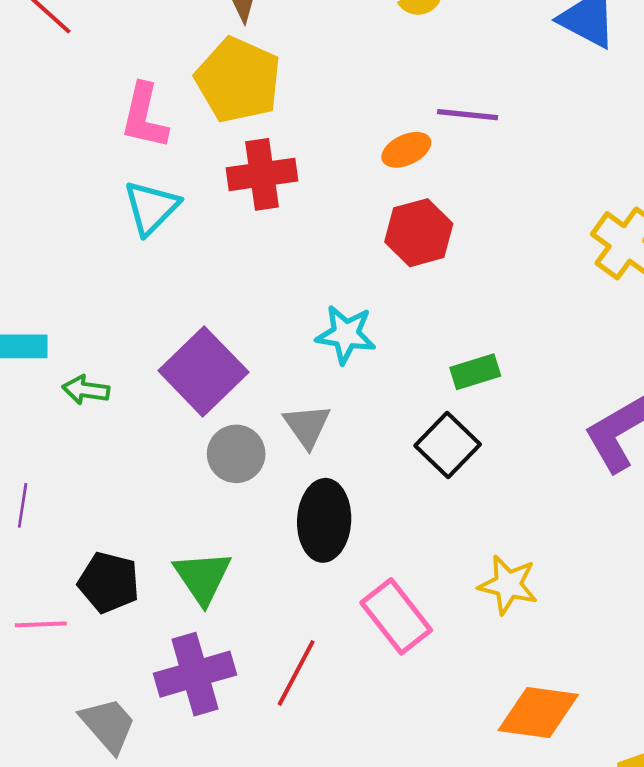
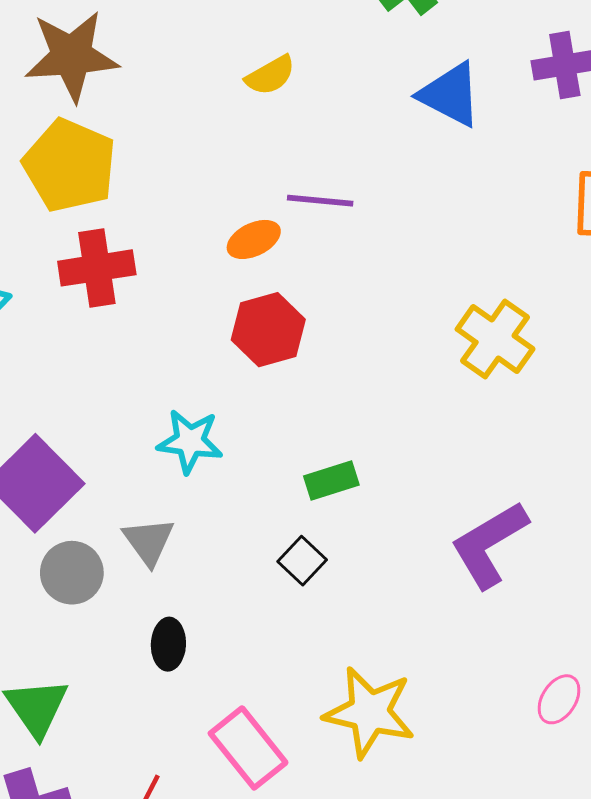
black square: (448, 445) -> (302, 561), size x0.7
black ellipse: (324, 520) -> (168, 644), size x0.6
yellow star: (508, 585) -> (370, 712), size x1.4

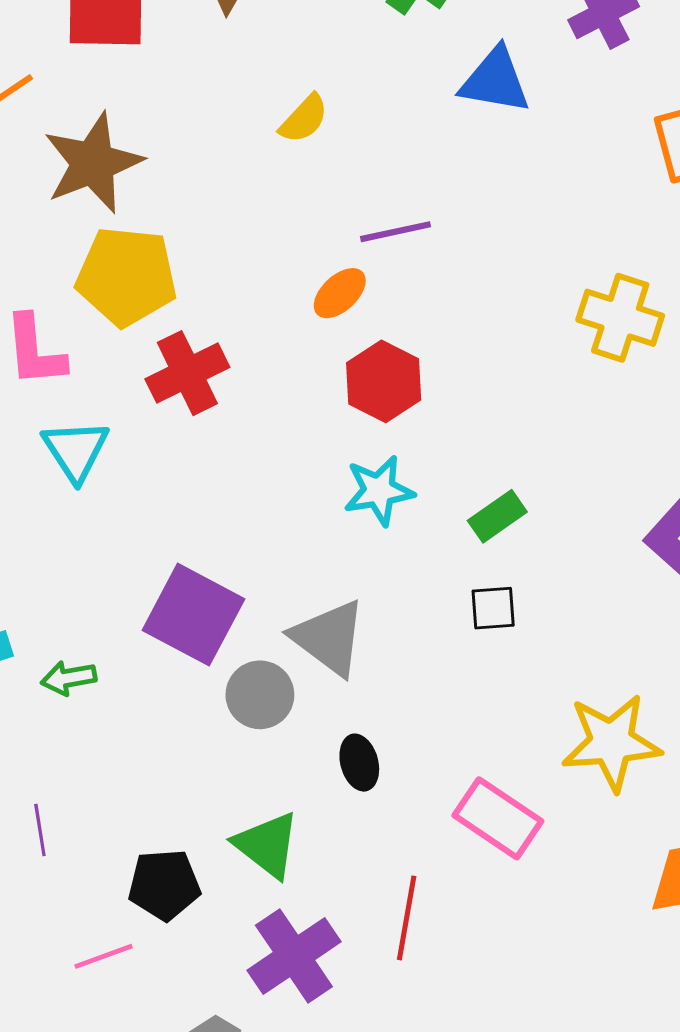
cyan star: (190, 441) -> (379, 491), moved
gray triangle: (149, 541) -> (329, 638), size x1.4
black square: (302, 561) -> (493, 608), turned -30
black ellipse: (168, 644) -> (359, 763), moved

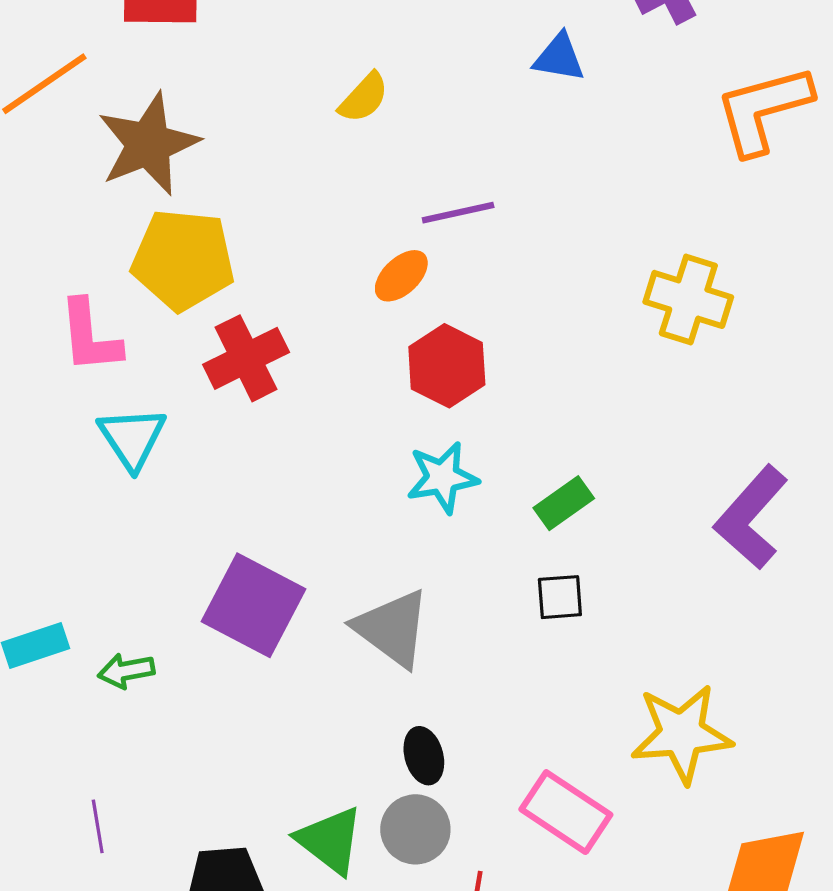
blue triangle: (495, 81) -> (559, 58), size x0.7
gray circle: (260, 695) -> (415, 829), moved

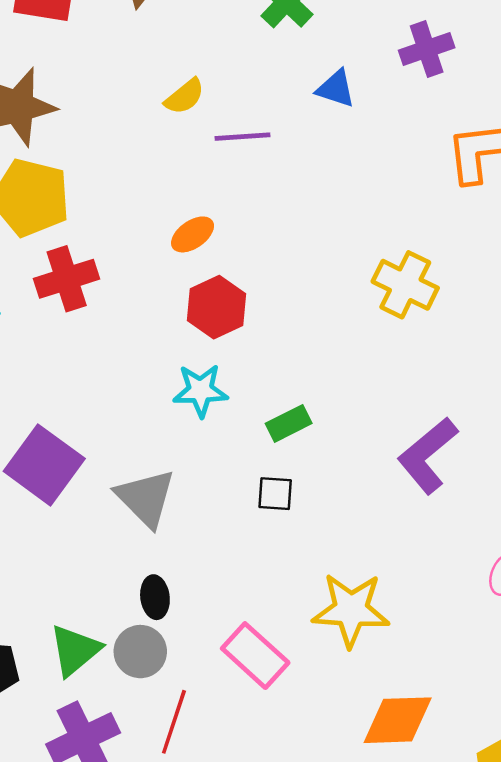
purple line: (458, 213) -> (242, 137), moved
green triangle: (330, 840) -> (75, 650), turned 34

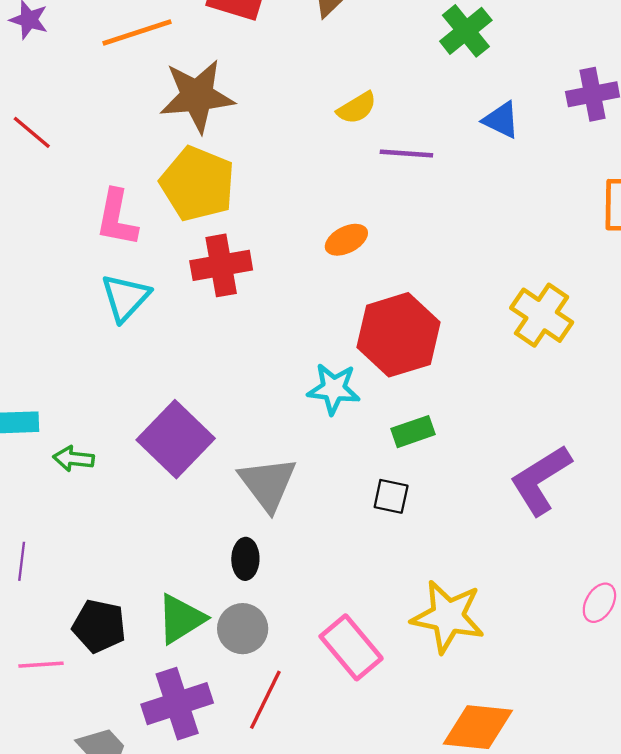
red hexagon: (216, 307) -> (399, 335), moved, size x1.4
black ellipse: (155, 597) -> (245, 559), moved

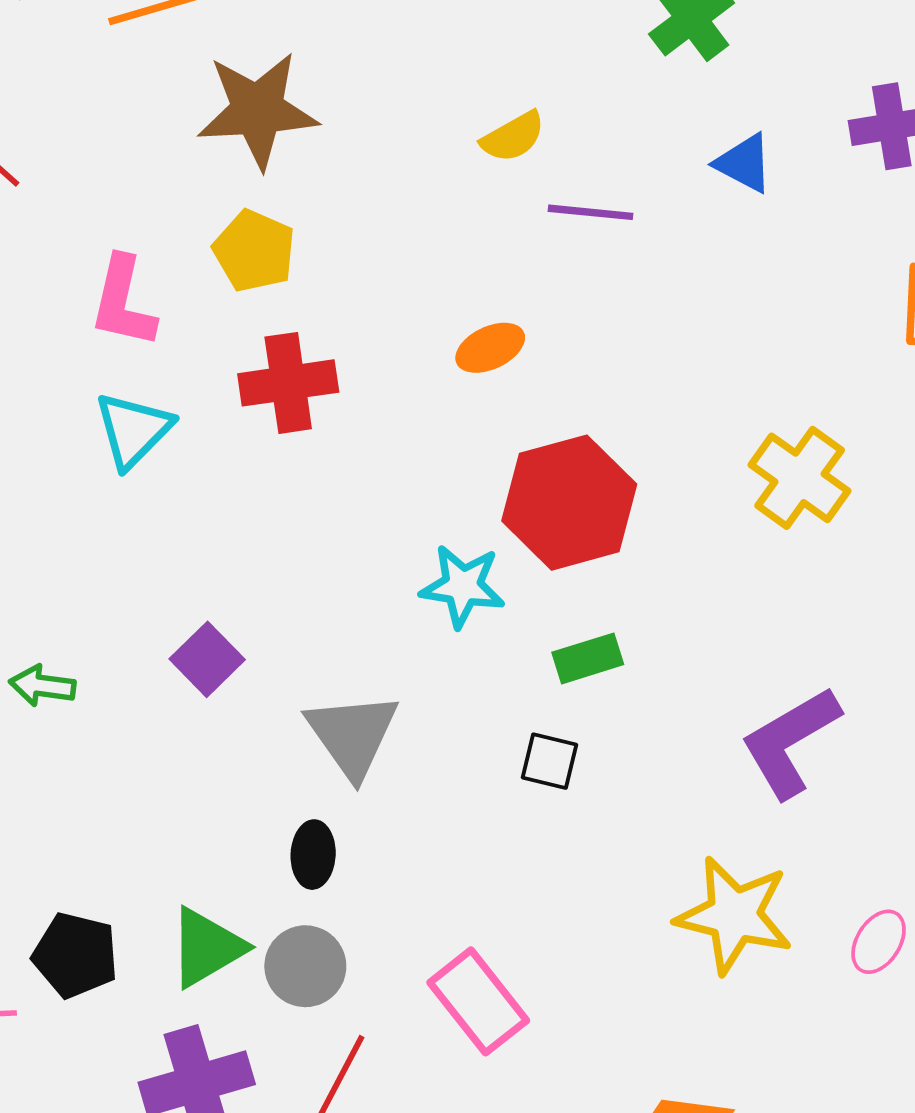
yellow pentagon: (198, 184) -> (254, 251), size x0.7
purple square: (176, 439) -> (207, 659), size x0.6
yellow star: (448, 617) -> (734, 915), moved

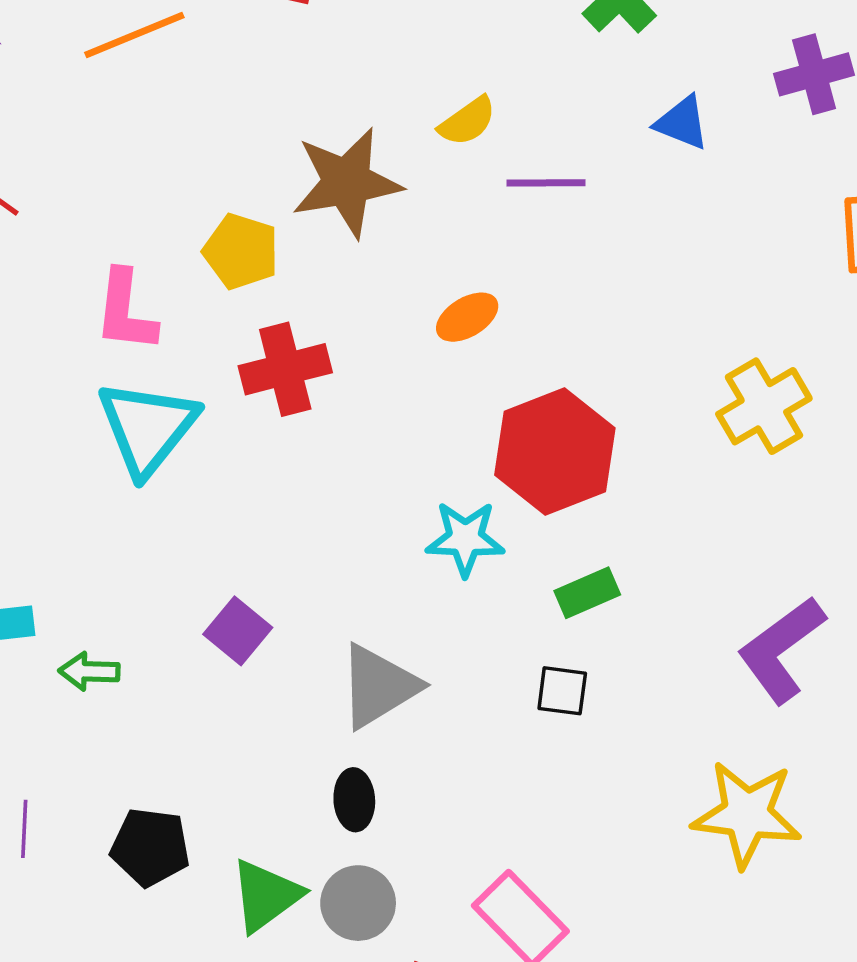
brown star: (258, 110) -> (347, 182), moved
cyan triangle: (133, 430) -> (147, 428), size x1.4
yellow cross: (800, 478) -> (764, 406), turned 30
gray triangle: (352, 735) -> (379, 686), turned 40
black pentagon: (75, 955) -> (150, 847), moved

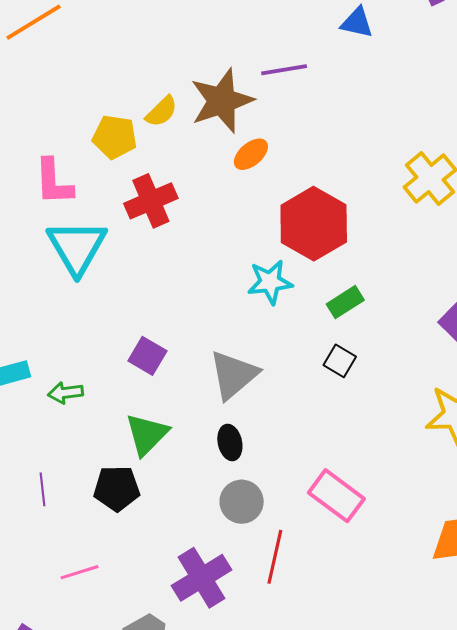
yellow semicircle: (467, 121) -> (161, 111), moved
brown star: (347, 182) -> (222, 101), moved
black square: (562, 691) -> (340, 361), turned 32
green triangle: (266, 896) -> (147, 434), moved

